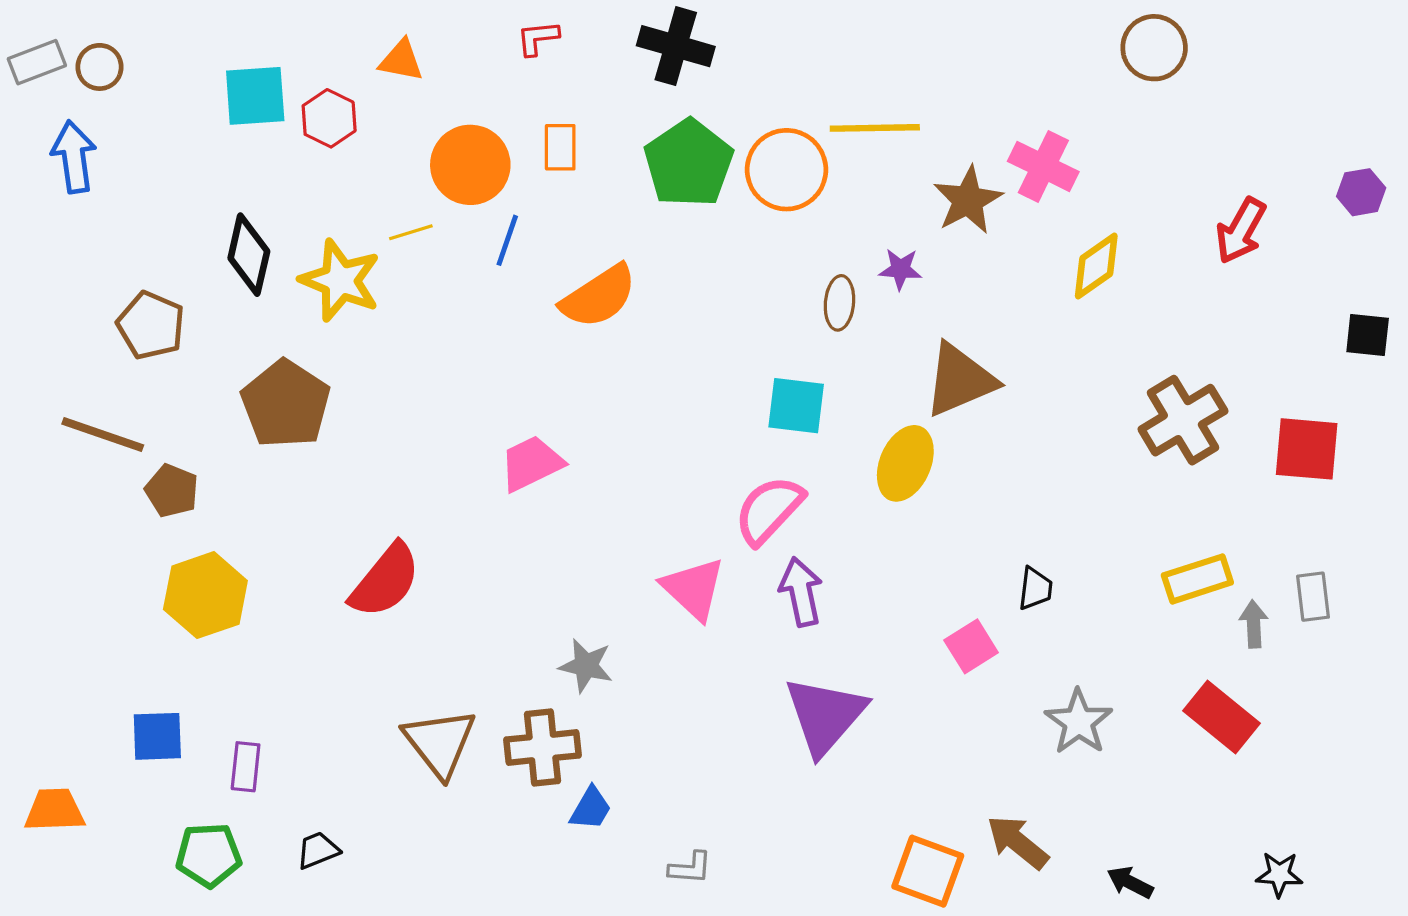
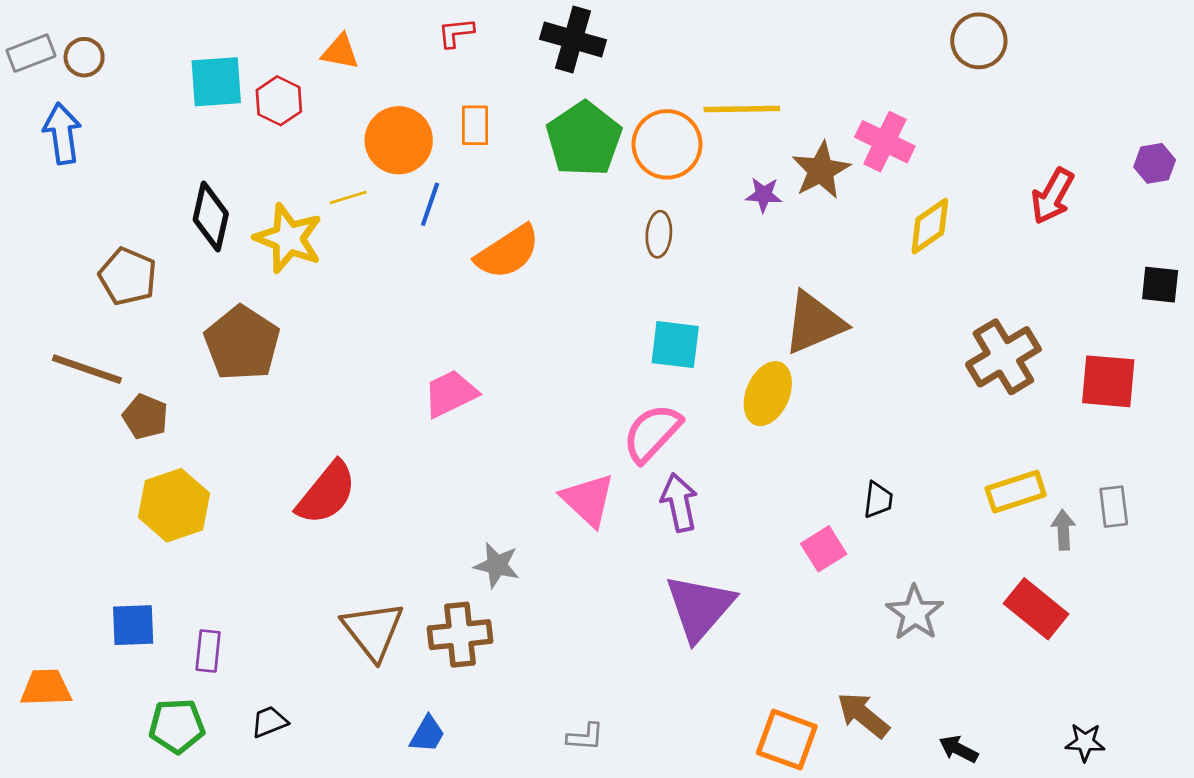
purple star: (900, 269) -> (764, 195), moved
brown ellipse: (839, 303) -> (659, 234), moved
blue trapezoid: (591, 809) -> (427, 734), moved

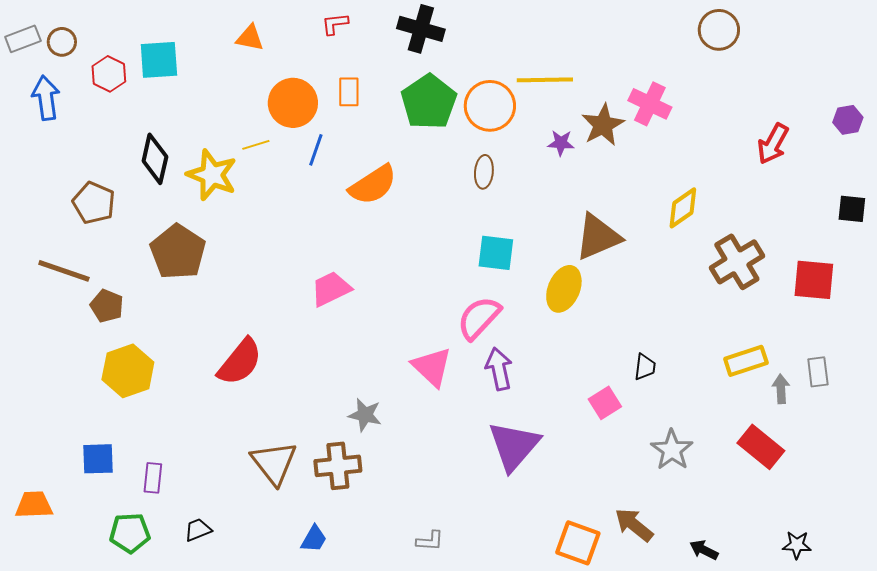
red hexagon: (279, 101) -> (109, 74), moved
yellow diamond: (930, 226) -> (683, 208), moved

